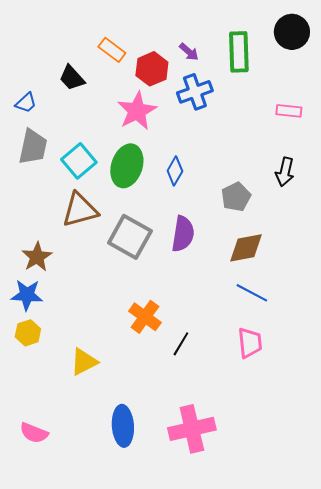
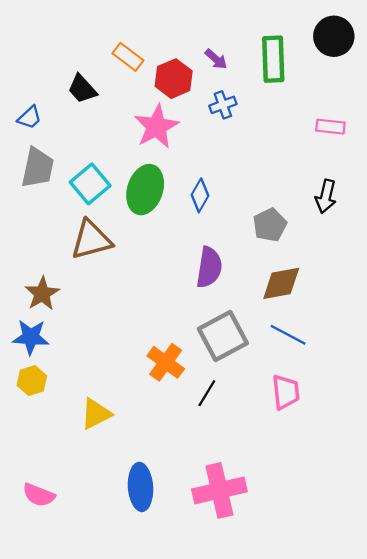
blue cross: (195, 92) -> (223, 105), size x0.7
gray square: (130, 237) -> (223, 336), moved, turned 33

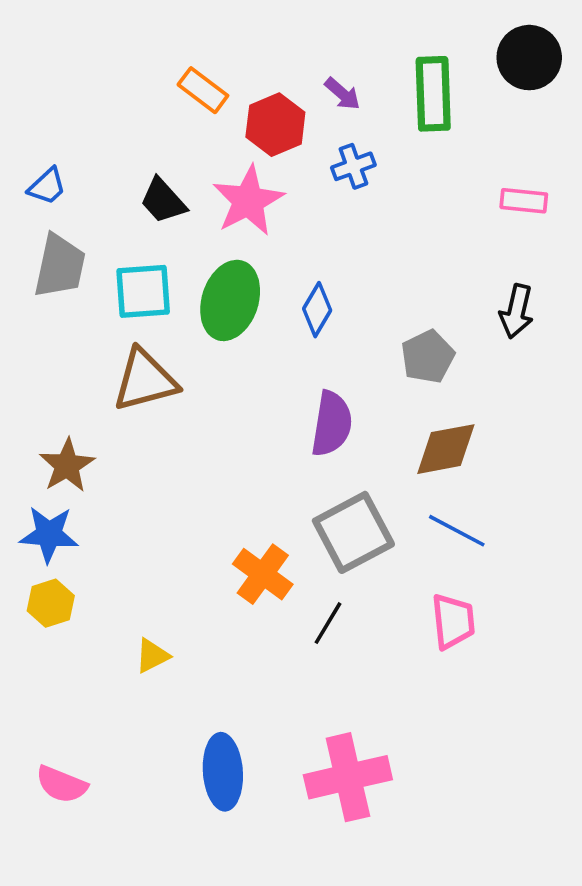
black trapezoid: (82, 89) -> (163, 201), moved
cyan square: (90, 184) -> (143, 291), turned 36
yellow triangle: (96, 414) -> (152, 656), size x0.7

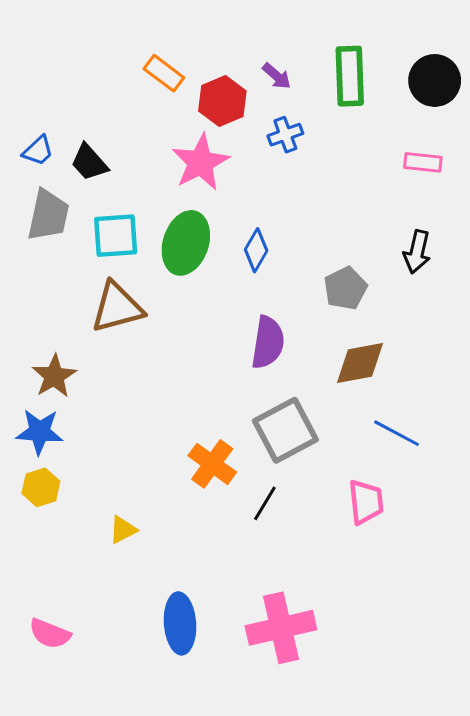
black circle: (529, 58) -> (435, 80), moved
black trapezoid: (163, 201) -> (89, 162), moved
blue line: (457, 531) -> (397, 433), moved

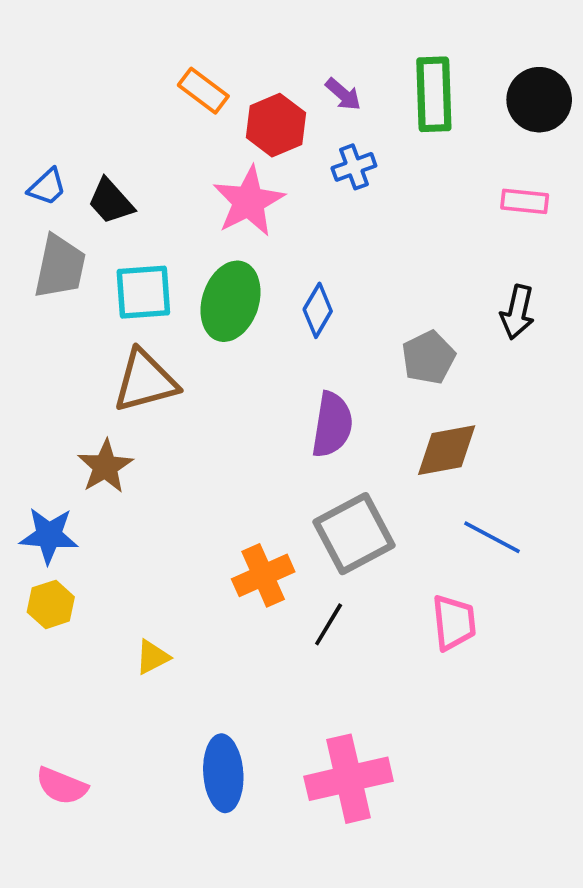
brown star: (54, 376) -> (105, 466), moved
orange cross: (212, 464) -> (263, 575), turned 30

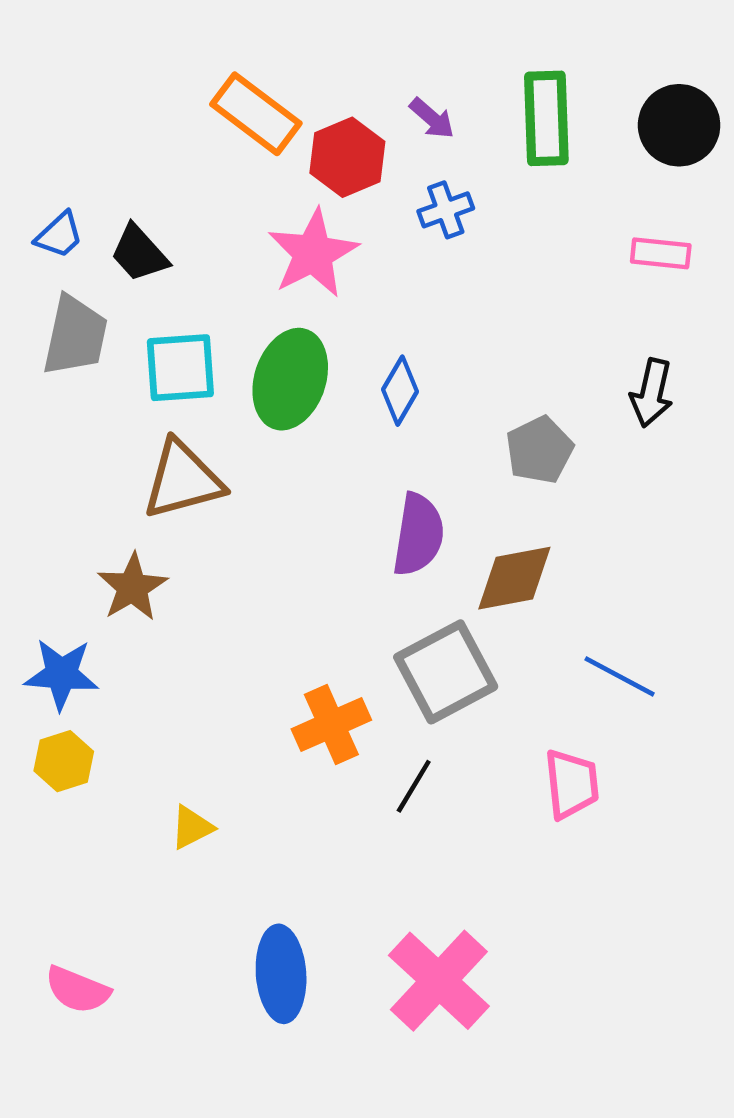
orange rectangle: (203, 91) -> (256, 114), size x1.4
brown diamond: (447, 450) -> (514, 578), moved
pink cross: (349, 779) -> (439, 981), turned -34

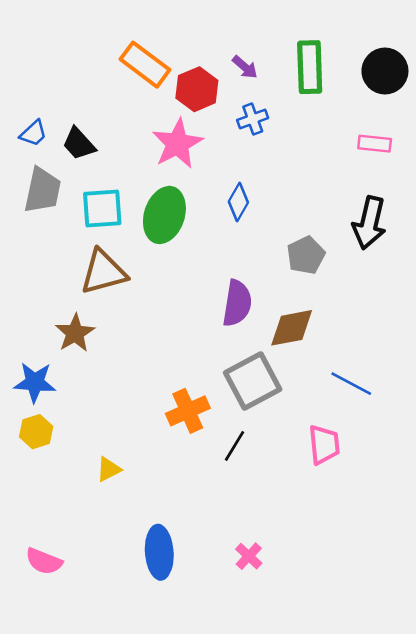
blue diamond: (400, 391) -> (238, 202), moved
black arrow: (652, 393) -> (369, 223), size x1.4
pink cross: (439, 981) -> (249, 556), size x0.5

